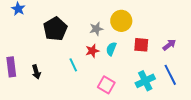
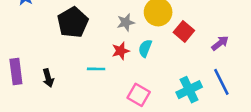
red square: (141, 45) -> (184, 31), moved, turned 35
cyan line: (73, 65) -> (96, 69), turned -64

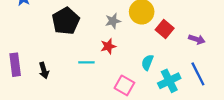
purple arrow: (220, 43) -> (197, 39), turned 56
cyan semicircle: (145, 48) -> (147, 62), moved

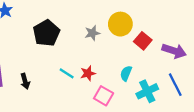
purple arrow: (197, 39) -> (174, 51), size x1.5
red star: (108, 46) -> (88, 73), moved
cyan line: (86, 62) -> (67, 73), turned 32

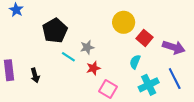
gray star: (92, 33) -> (87, 47), moved
cyan line: (67, 73) -> (68, 57), moved
cyan semicircle: (126, 73) -> (135, 62), moved

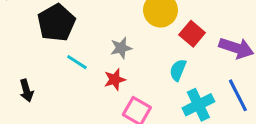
gray star: (87, 47) -> (121, 48), moved

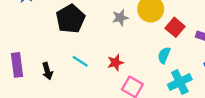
gray star: (121, 48) -> (120, 18), moved
cyan line: (77, 62) -> (80, 61), moved

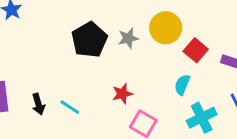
black pentagon: (70, 19) -> (89, 40), moved
cyan line: (80, 61) -> (70, 107), moved

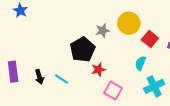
black pentagon: (89, 40) -> (83, 49), moved

